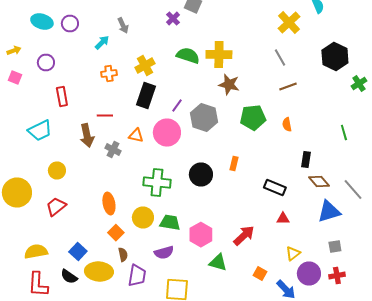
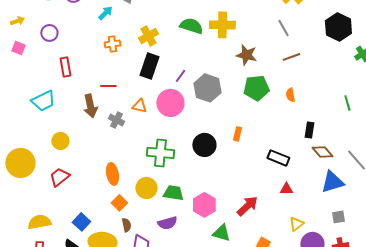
brown star: (229, 84) -> (246, 55), moved

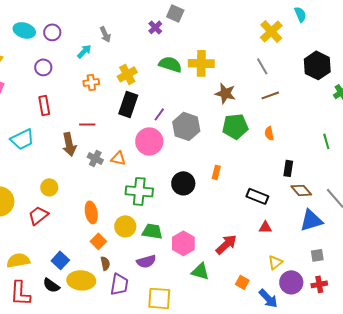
purple circle: (49, 33) -> (43, 67), moved
orange triangle: (139, 106) -> (118, 158), moved
yellow circle: (60, 141) -> (49, 187), moved

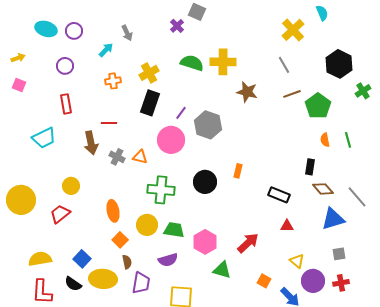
green pentagon: (235, 126) -> (318, 106), moved, turned -30
orange semicircle: (269, 133) -> (325, 140), moved
yellow triangle: (275, 262) -> (297, 261), turned -42

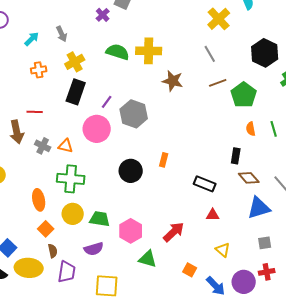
gray arrow: (127, 33) -> (62, 34), moved
green cross: (161, 190) -> (71, 179), moved
purple circle: (313, 281) -> (244, 282), moved

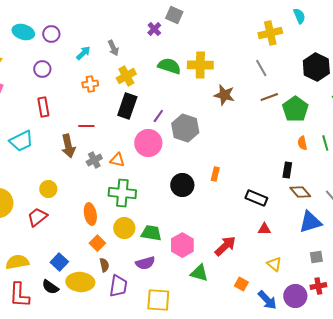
yellow cross: (219, 19) -> (270, 33), turned 30
gray cross: (43, 146) -> (94, 160), turned 35

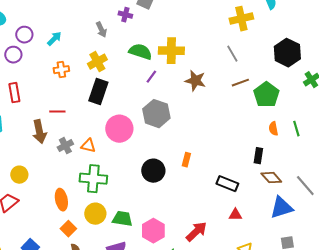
purple cross: (154, 29) -> (125, 15), turned -32
purple circle: (51, 34) -> (24, 35), moved
gray arrow: (113, 48) -> (101, 30), moved
purple line: (158, 116) -> (151, 77), moved

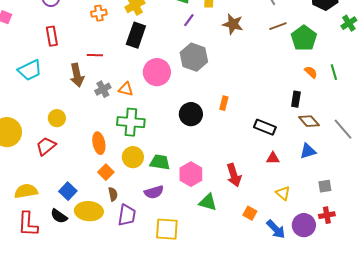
orange semicircle: (273, 129) -> (311, 72), turned 144
blue triangle: (281, 208) -> (308, 151), moved, size x0.7
red arrow: (196, 232) -> (234, 175), turned 115

